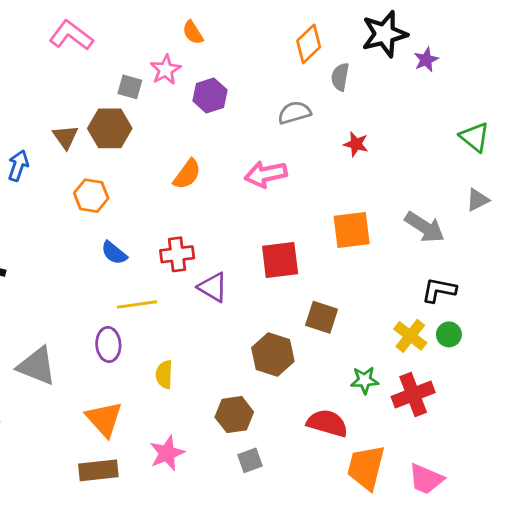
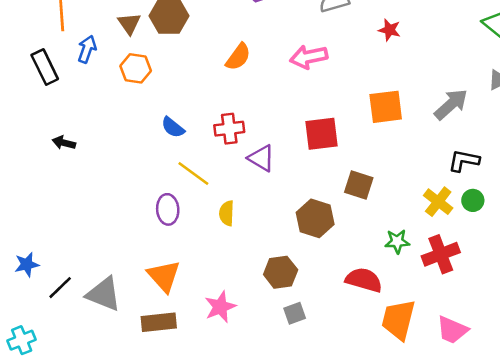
orange hexagon: (91, 196) -> (136, 68), moved
gray arrow: (425, 227) -> (451, 104), turned -75
yellow line: (137, 304) -> (193, 174), turned 44
gray triangle: (37, 366) -> (104, 294), moved
yellow semicircle: (164, 375) -> (227, 213), moved

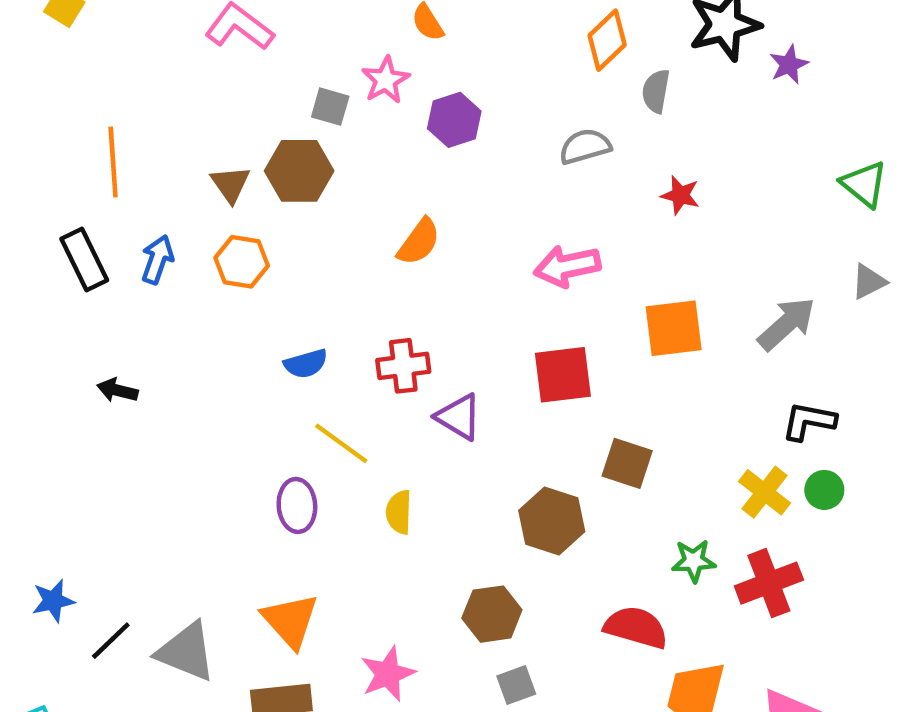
blue arrow: (87, 49) -> (157, 259), moved
pink arrow: (309, 57) -> (567, 266), moved
blue semicircle: (173, 127) -> (306, 364), turned -55

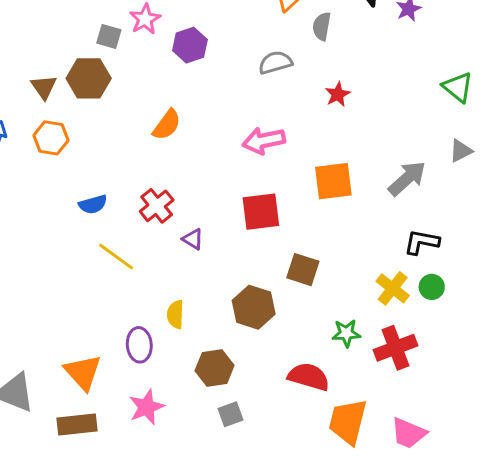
red star: (680, 195) -> (338, 94), turned 30
red cross: (403, 366) -> (157, 206), turned -32
purple triangle: (459, 417) -> (193, 239), size x0.7
purple ellipse: (297, 505) -> (139, 345), moved
yellow semicircle: (399, 512) -> (175, 314), moved

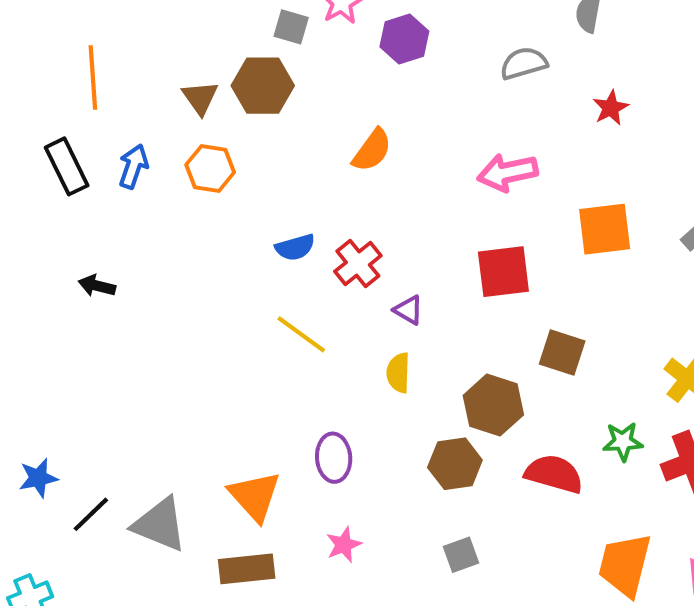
blue semicircle: (93, 204) -> (295, 247), moved
yellow semicircle: (175, 314) -> (398, 373), moved
brown hexagon: (215, 368) -> (455, 464), moved
red semicircle: (309, 377) -> (554, 474), moved
pink star: (147, 407) -> (344, 545), size x0.7

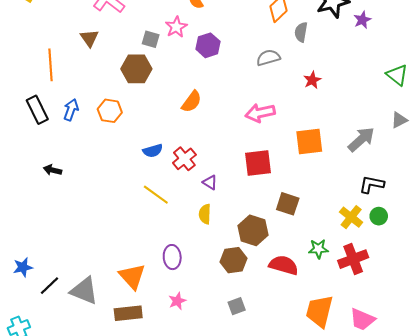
brown triangle: (200, 98) -> (89, 38), moved

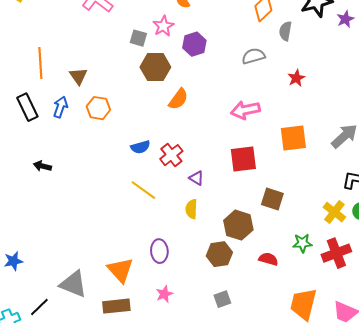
brown triangle: (89, 38) -> (78, 76), moved
brown hexagon: (136, 69) -> (155, 67), moved
red semicircle: (284, 265) -> (268, 259), size x0.7
black line: (49, 286) -> (39, 307), moved

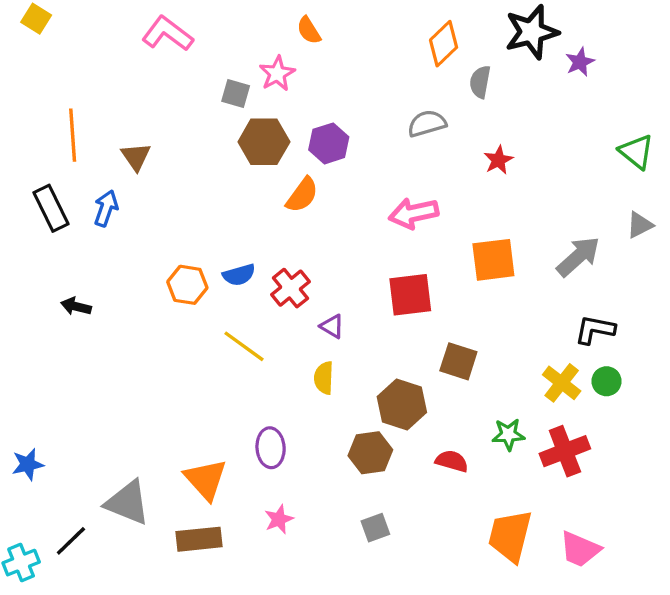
purple hexagon: (194, 44) -> (329, 143), moved
orange hexagon: (98, 108) -> (187, 285), moved

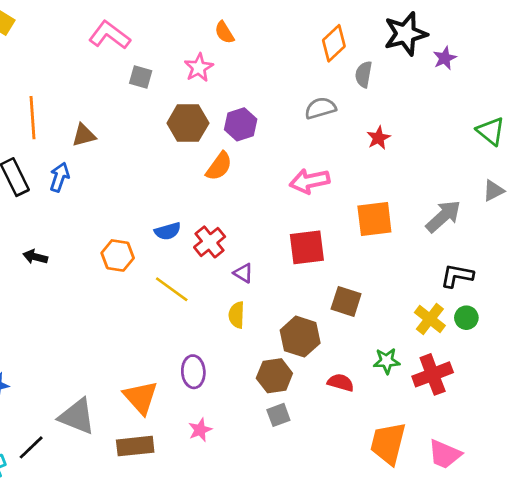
gray square: (236, 94) -> (141, 77), moved
brown triangle: (136, 157) -> (84, 135), turned 50
orange hexagon: (187, 285) -> (118, 255), moved
gray square: (375, 528) -> (278, 415), moved

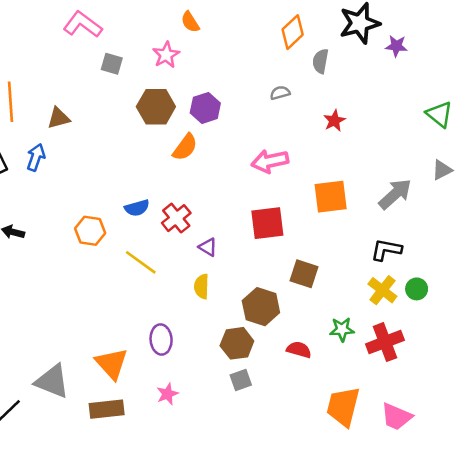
purple star: (445, 58) -> (396, 46), turned 30
gray semicircle: (320, 108) -> (280, 93), size x0.7
black L-shape: (457, 276) -> (386, 250), moved

